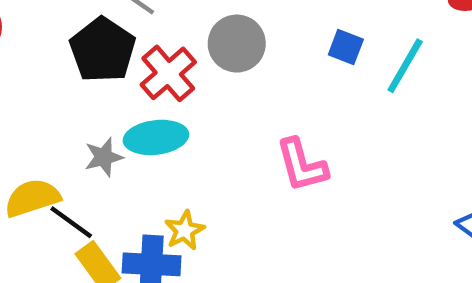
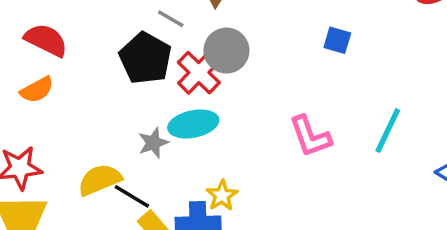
gray circle: (237, 44) -> (226, 51), moved
cyan line: (405, 66) -> (388, 131), moved

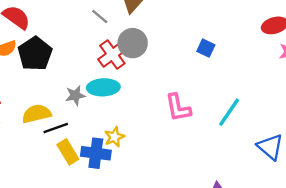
black pentagon: (145, 58) -> (35, 54), moved
black line: (132, 196) -> (56, 128), turned -60

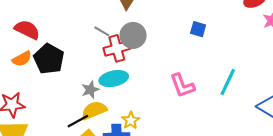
gray line: (100, 16) -> (102, 31), moved
red cross: (112, 55) -> (117, 48), turned 30
yellow semicircle: (37, 114) -> (94, 110), moved

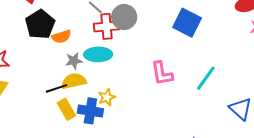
blue square: (198, 29) -> (187, 23), size x1.8
orange semicircle: (22, 59) -> (61, 37), moved

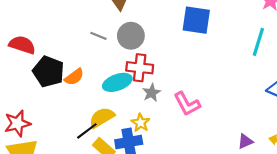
red cross: (107, 26) -> (140, 68), moved, turned 30
gray star: (74, 61) -> (152, 93), moved
pink L-shape: (162, 73) -> (187, 104), moved
cyan line: (206, 78) -> (258, 42), moved

